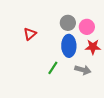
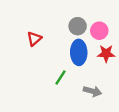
gray arrow: (83, 70) -> (92, 91), moved

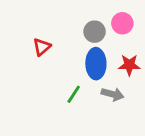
pink circle: (99, 31) -> (122, 23), moved
gray arrow: (92, 91) -> (113, 94), moved

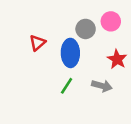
blue ellipse: (96, 64) -> (70, 53), moved
red star: (129, 65) -> (117, 59), turned 30

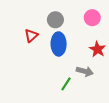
gray circle: (86, 29) -> (55, 20), moved
green line: (67, 86) -> (66, 84), moved

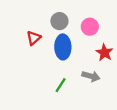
pink circle: (92, 18) -> (90, 27), moved
green line: (66, 84) -> (61, 85), moved

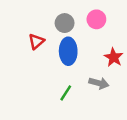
pink circle: (90, 27) -> (96, 19), moved

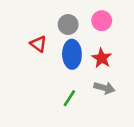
red triangle: (36, 41) -> (38, 44), turned -42
red star: (114, 57) -> (102, 58), moved

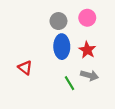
red triangle: (38, 44) -> (25, 68), moved
green line: (69, 98) -> (70, 83), moved, turned -64

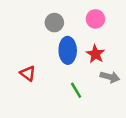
gray circle: (58, 21) -> (54, 23), moved
gray arrow: (89, 75) -> (110, 77), moved

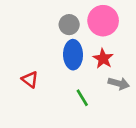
pink circle: (95, 19) -> (103, 21), size x1.5
gray circle: (54, 23) -> (69, 25), moved

